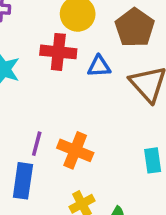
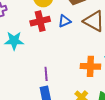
orange cross: (75, 150) -> (90, 66), moved

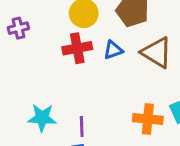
cyan star: (14, 41) -> (42, 118), moved

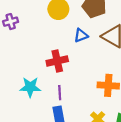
red cross: (77, 48) -> (57, 61), moved

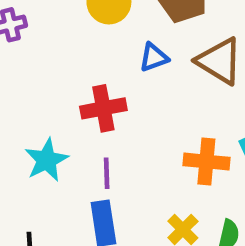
cyan star: (30, 87) -> (47, 160), turned -30

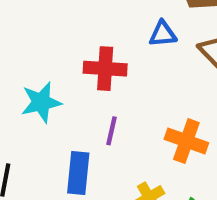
purple line: (107, 173) -> (112, 131), moved

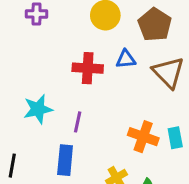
red cross: (105, 69) -> (88, 68), moved
purple line: (112, 131) -> (78, 122), moved

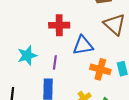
blue triangle: (126, 59) -> (83, 45), moved, size x1.5

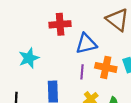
purple line: (55, 62) -> (82, 72), moved

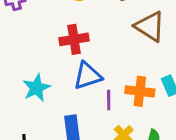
blue triangle: (86, 44) -> (88, 76), moved

